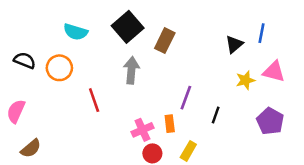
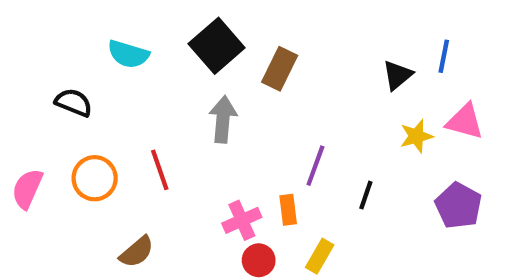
black semicircle: (25, 60) -> (74, 103), moved
orange circle: (59, 68) -> (95, 178), moved
brown semicircle: (31, 148) -> (137, 252), moved

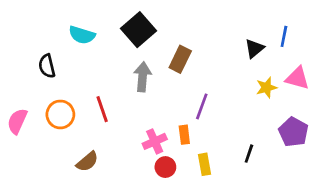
brown rectangle: (280, 69) -> (180, 59), moved
black semicircle: (74, 103) -> (47, 66), turned -125
black line: (366, 195) -> (249, 154), moved
yellow rectangle: (320, 256) -> (204, 164), turned -40

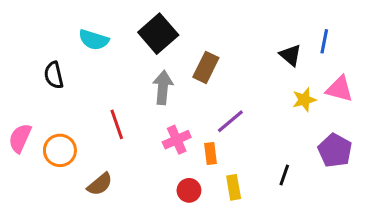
black triangle: (254, 48) -> (290, 55), turned -40
purple line: (202, 106) -> (230, 121), turned 30
orange circle: (60, 114) -> (60, 150), moved
pink cross: (155, 141) -> (177, 140), moved

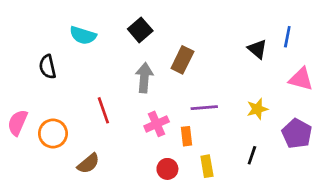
black square: (158, 34) -> (140, 30), size x0.7
yellow star: (304, 100) -> (257, 109), moved
purple line: (230, 121) -> (204, 108), turned 35

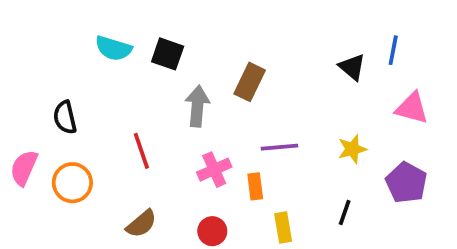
black square: (140, 30) -> (168, 54), moved, turned -30
black semicircle: (48, 67) -> (65, 117), moved
brown semicircle: (88, 163) -> (141, 224), moved
red circle: (167, 169) -> (212, 231), moved

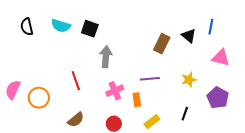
brown rectangle: (250, 82) -> (162, 44), moved
black semicircle: (65, 117) -> (27, 27), moved
yellow rectangle: (283, 227) -> (152, 122), turned 63

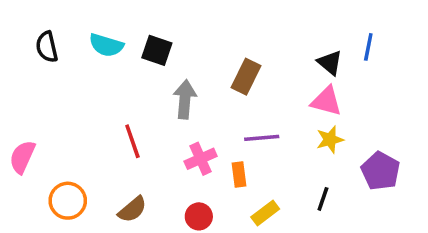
brown rectangle: (162, 44) -> (246, 77), moved
pink triangle: (221, 58) -> (326, 101), moved
orange circle: (39, 98) -> (68, 201), moved

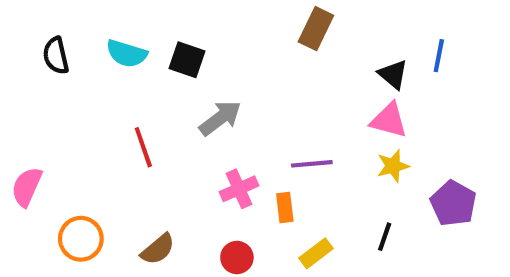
brown rectangle: (246, 77) -> (316, 29), moved
gray arrow: (185, 99) -> (220, 118), turned 48
red line: (132, 141) -> (143, 147), moved

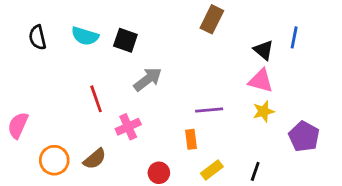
pink cross: (239, 189) -> (128, 127), moved
black line: (385, 237) -> (255, 171), moved
brown semicircle: (158, 249) -> (95, 159), moved

